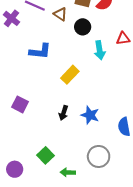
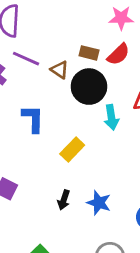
black circle: (83, 27) -> (89, 87), size x1.6
blue L-shape: (40, 51) -> (33, 119), turned -95

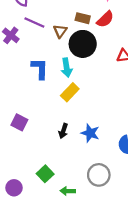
brown triangle: (60, 70) -> (60, 31), turned 32
cyan arrow: (111, 117) -> (67, 68), moved

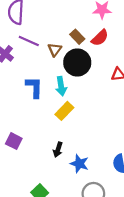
brown rectangle: (83, 18) -> (77, 37), turned 32
blue star: (90, 133) -> (79, 164), moved

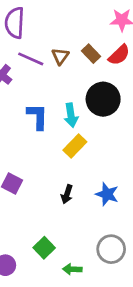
brown triangle: (55, 50) -> (60, 56), moved
black circle: (77, 62) -> (103, 99), moved
blue star: (79, 164) -> (107, 194), moved

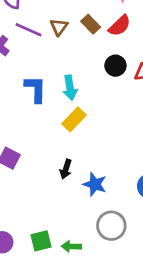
black circle: (103, 99) -> (115, 66), moved, size x0.6
blue star: (107, 194) -> (95, 184), moved
green square: (44, 248) -> (41, 241), moved, turned 30

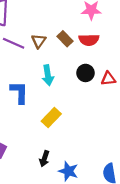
red semicircle: (120, 26) -> (89, 40), turned 42
cyan arrow: (70, 88) -> (48, 75), moved

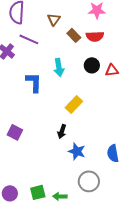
brown triangle: (39, 41) -> (54, 19), moved
yellow rectangle: (51, 117) -> (74, 104), moved
black arrow: (44, 159) -> (62, 131), moved

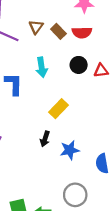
brown triangle: (54, 19) -> (36, 27), moved
blue star: (77, 151) -> (70, 150), moved, turned -30

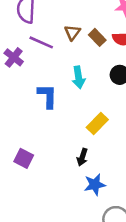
blue star: (70, 150) -> (95, 185), moved

